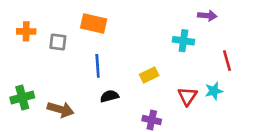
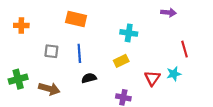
cyan cross: (183, 41) -> (129, 33), moved
gray square: (58, 42) -> (51, 51), moved

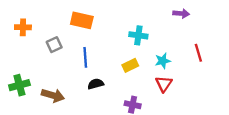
gray square: (51, 51) -> (54, 45), moved, turned -32
cyan star: (174, 74) -> (163, 61), moved

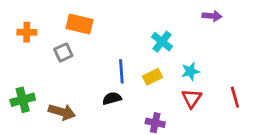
orange rectangle: (82, 20) -> (79, 24), moved
cyan cross: (138, 35) -> (162, 42), turned 30
red line: (198, 53) -> (235, 97), moved
blue line: (85, 57) -> (121, 71), moved

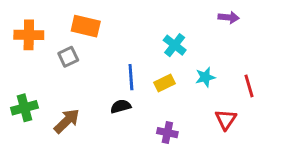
orange cross: (27, 32) -> (29, 35), size x1.4
red line: (235, 97) -> (249, 86), moved
red triangle: (192, 98) -> (226, 119), moved
brown arrow: (62, 112) -> (67, 121), turned -60

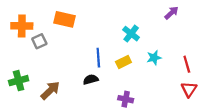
purple arrow: (229, 17) -> (172, 13), turned -48
gray square: (68, 57) -> (39, 41), moved
red triangle: (226, 119) -> (189, 89), moved

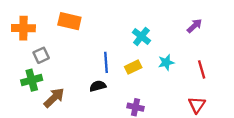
purple arrow: (172, 13) -> (194, 26), moved
gray square: (39, 41) -> (41, 55), moved
green cross: (19, 81) -> (32, 80), moved
red triangle: (189, 89) -> (197, 105), moved

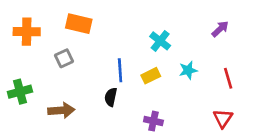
gray square: (41, 55) -> (64, 58), moved
green cross: (32, 80) -> (20, 92), moved
black semicircle: (98, 86) -> (111, 97), turned -63
brown arrow: (54, 98) -> (61, 110), turned 40

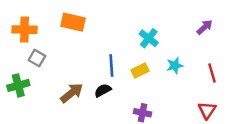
gray square: (64, 58) -> (37, 58), moved, turned -35
black semicircle: (111, 97) -> (103, 90), turned 49
brown arrow: (61, 110) -> (72, 93), moved, turned -35

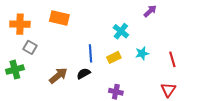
purple arrow: (205, 27) -> (150, 11), moved

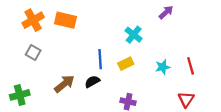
orange cross: (20, 24) -> (33, 20), moved, turned -30
cyan star: (142, 53) -> (163, 67), moved
green cross: (15, 70) -> (20, 95), moved

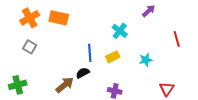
red line: (191, 66) -> (177, 39), moved
brown arrow: (64, 84) -> (65, 85), moved

